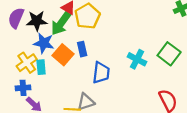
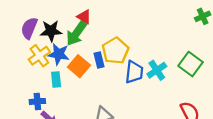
yellow pentagon: (87, 16) -> (115, 51), moved
cyan cross: (137, 59) -> (157, 70), turned 30
yellow cross: (27, 63) -> (39, 56), moved
blue trapezoid: (101, 73) -> (134, 72), moved

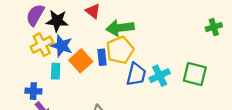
green arrow: (76, 33) -> (120, 28), moved, turned 40
green square: (191, 64) -> (195, 74), turned -30

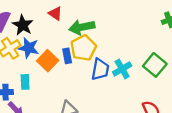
black star: (57, 21) -> (23, 25), turned 30
cyan rectangle: (56, 71) -> (25, 82), moved
green square: (195, 74) -> (155, 65), turned 30

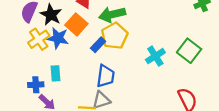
blue rectangle: (67, 56) -> (98, 45), turned 56
orange square: (48, 61) -> (76, 24), moved
blue trapezoid: (100, 69) -> (106, 76), moved

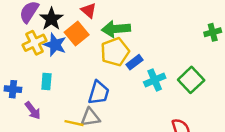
blue rectangle: (98, 45) -> (135, 62), moved
blue cross: (36, 85) -> (13, 89), moved

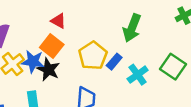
black star: (51, 19) -> (48, 69), moved
green arrow: (116, 29) -> (132, 28), moved, turned -52

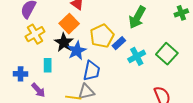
blue star: (33, 62) -> (77, 51), moved, turned 30

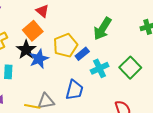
blue trapezoid: (92, 71) -> (74, 90), moved

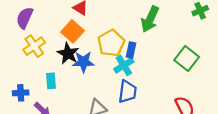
blue rectangle: (82, 54) -> (131, 50), turned -32
blue star: (39, 59) -> (83, 62), turned 30
cyan cross: (100, 68) -> (124, 65), moved

